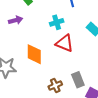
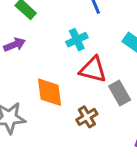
gray rectangle: (78, 80) -> (120, 93), moved
brown cross: (55, 86) -> (87, 117), moved

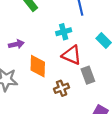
purple arrow: (15, 45) -> (16, 44), moved

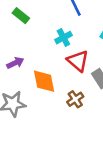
red triangle: (72, 55) -> (78, 61), turned 30

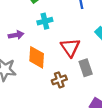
cyan cross: (63, 38) -> (45, 21), moved

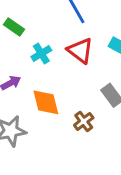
red triangle: (70, 48) -> (80, 51), moved

